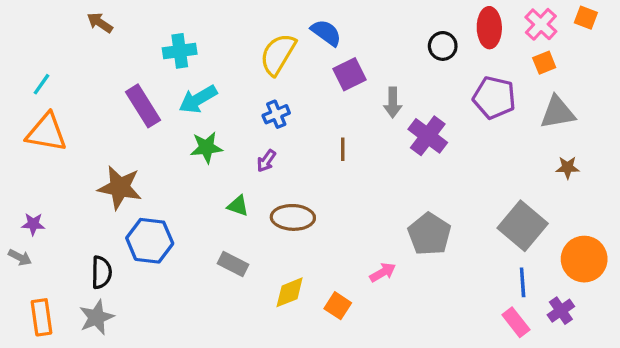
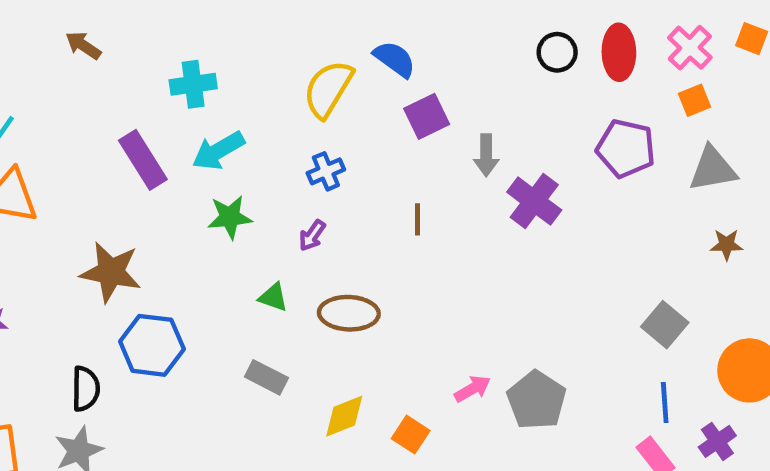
black circle: (443, 46) -> (557, 52), moved
gray square: (523, 226) -> (665, 325), size x0.7
gray pentagon: (429, 234) -> (537, 400), moved

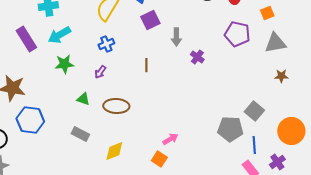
purple cross: (534, 201) -> (197, 57), size x0.6
gray pentagon: (537, 400) -> (230, 129), moved, turned -30
orange square: (411, 435) -> (159, 159), moved

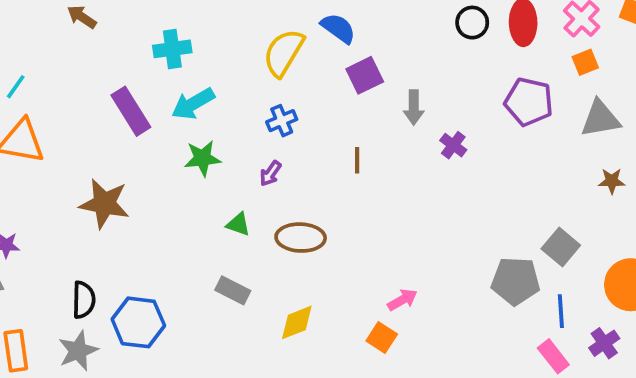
blue hexagon: (30, 120) -> (138, 322), moved

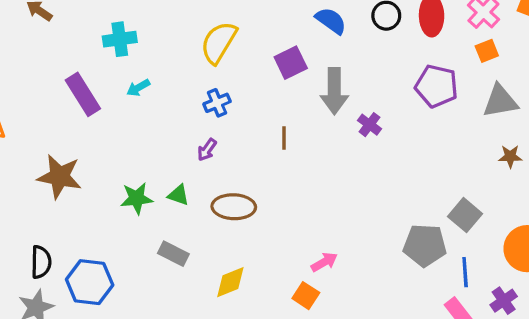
blue semicircle: (338, 28) -> (331, 21), moved
cyan arrow: (193, 104) -> (138, 88), size x0.6
gray arrow: (414, 107) -> (334, 91), size x1.5
green star: (202, 158) -> (137, 198), moved

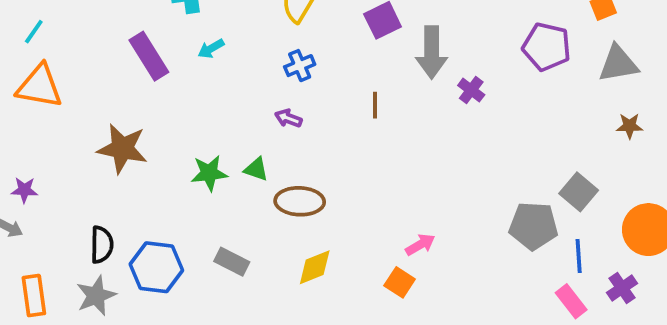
purple arrow: (207, 150) -> (288, 118), turned 75
brown ellipse: (234, 207) -> (300, 201), moved
gray rectangle: (173, 254) -> (232, 262), moved

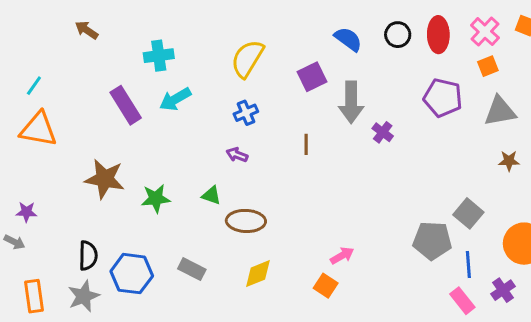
cyan arrow: (211, 49) -> (175, 99), size x1.5
green star: (209, 173) -> (156, 198), moved

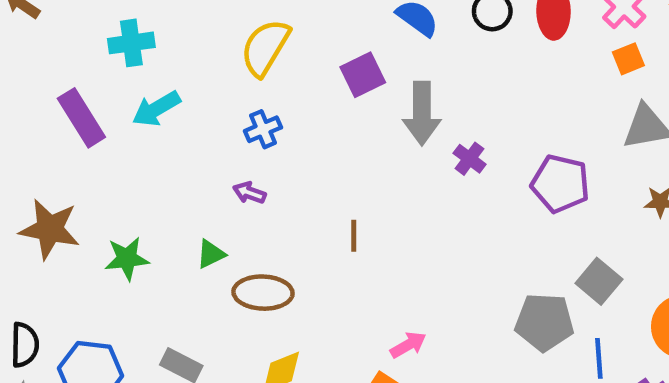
purple pentagon: (443, 98) -> (560, 184), moved
brown line: (306, 144) -> (354, 236), moved
green triangle: (211, 195) -> (211, 254), turned -45

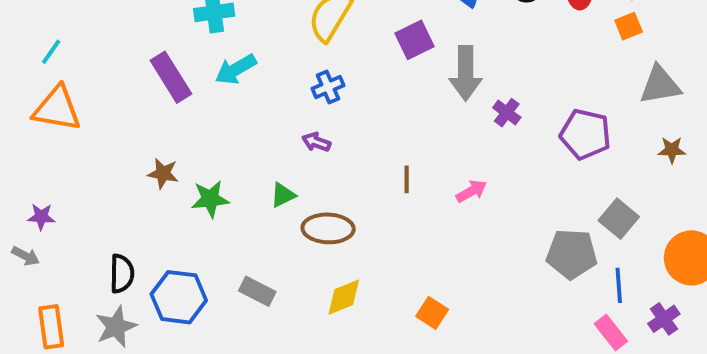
orange square: (628, 59) -> (629, 26), moved
brown star: (50, 229) -> (163, 173), moved, size x0.6
pink arrow: (408, 345) -> (471, 191), moved

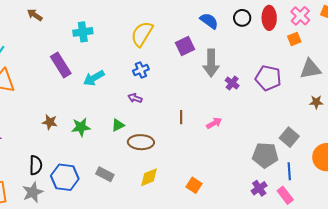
cyan arrow: (236, 69) -> (94, 78), moved
purple pentagon: (585, 134) -> (268, 78), moved
brown star: (163, 173) -> (50, 122), moved
purple cross: (664, 319) -> (259, 188), moved

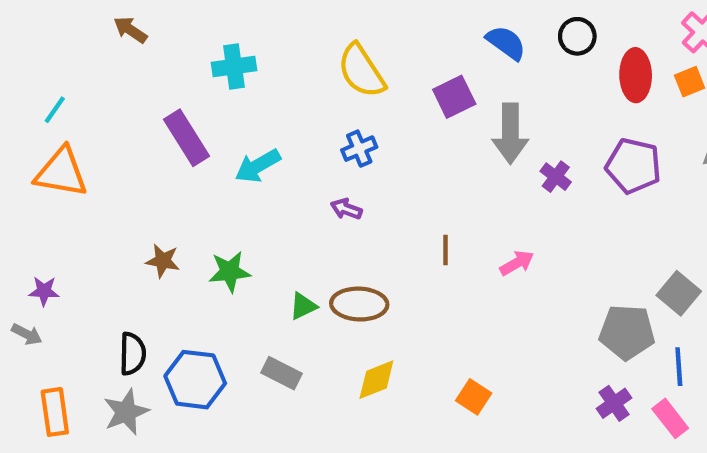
red ellipse: (269, 18) -> (636, 75), moved
yellow semicircle: (142, 34) -> (361, 71), turned -64
green triangle: (118, 125) -> (303, 306), moved

